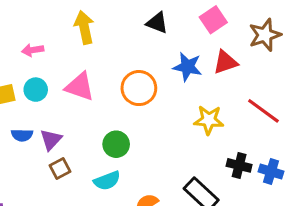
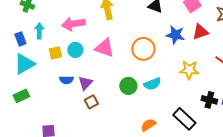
pink arrow: (33, 50) -> (73, 24), size x1.6
cyan semicircle: (107, 181) -> (152, 84), moved

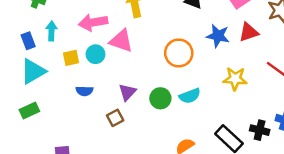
pink triangle: (104, 48) -> (121, 41), moved
purple triangle: (85, 83) -> (127, 92), moved
black cross: (209, 100) -> (260, 130), moved

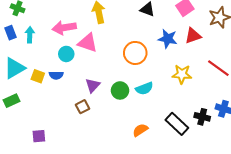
blue rectangle: (28, 41) -> (10, 33), moved
yellow square: (71, 58) -> (38, 76), moved, turned 32
blue semicircle: (84, 91) -> (56, 75), moved

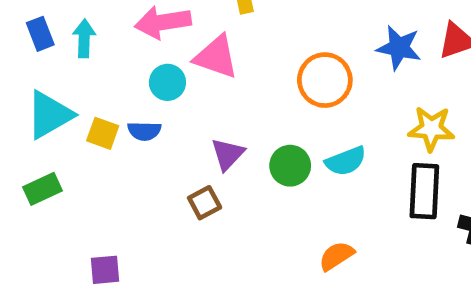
black rectangle: (177, 124) -> (424, 191), moved, turned 50

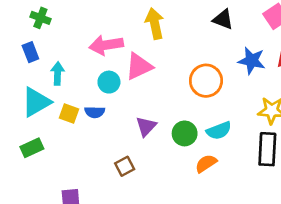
cyan arrow: (84, 38) -> (58, 74), moved
pink triangle: (216, 57) -> (139, 66), turned -44
brown square: (205, 203) -> (125, 166), moved
orange semicircle: (336, 256) -> (206, 163), moved

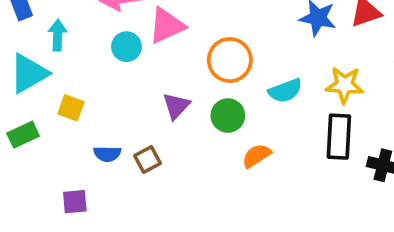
orange circle: (206, 81) -> (230, 60), moved
blue semicircle: (95, 112) -> (107, 154), moved
yellow square: (69, 113) -> (71, 108), moved
cyan semicircle: (219, 131) -> (285, 91), moved

